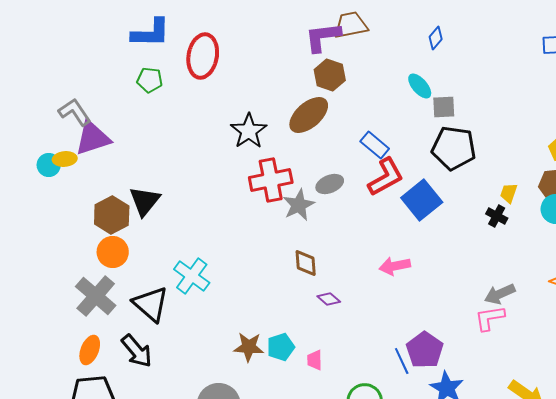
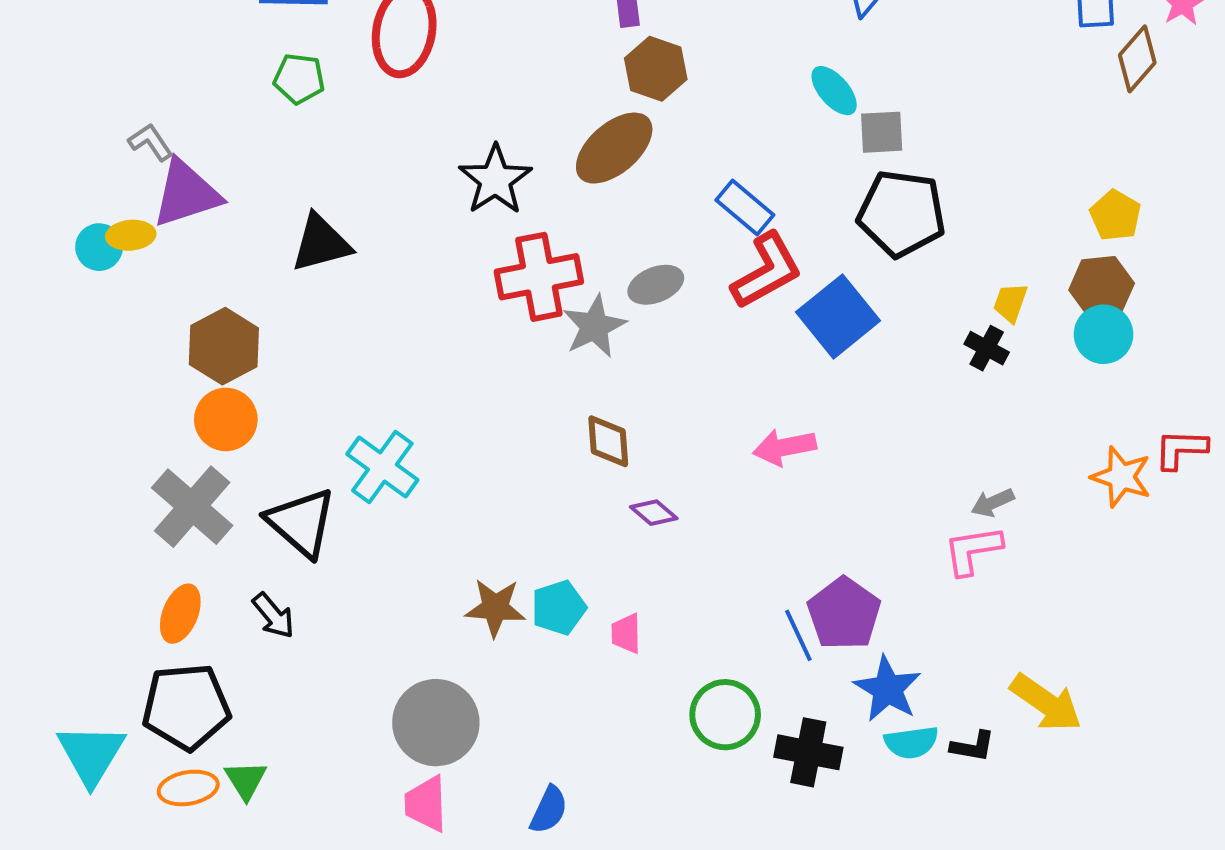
gray L-shape: (75, 112) -> (151, 142), size x0.7
black triangle: (145, 201) -> (321, 243), moved, turned 36
gray arrow: (500, 294) -> (993, 503), size x0.7
black arrow: (137, 351) -> (273, 616), size x0.7

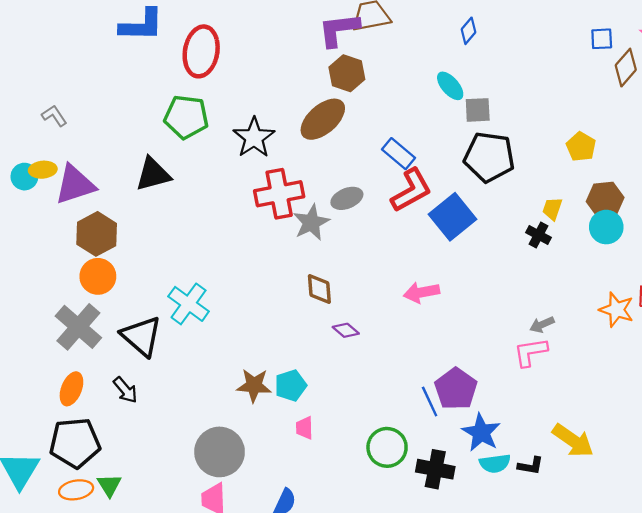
green pentagon: (299, 79) -> (186, 117), moved, size x1.5
purple triangle: (186, 194) -> (75, 185), moved
yellow pentagon: (1115, 215) -> (581, 147), moved
pink trapezoid: (626, 633) -> (304, 428), moved

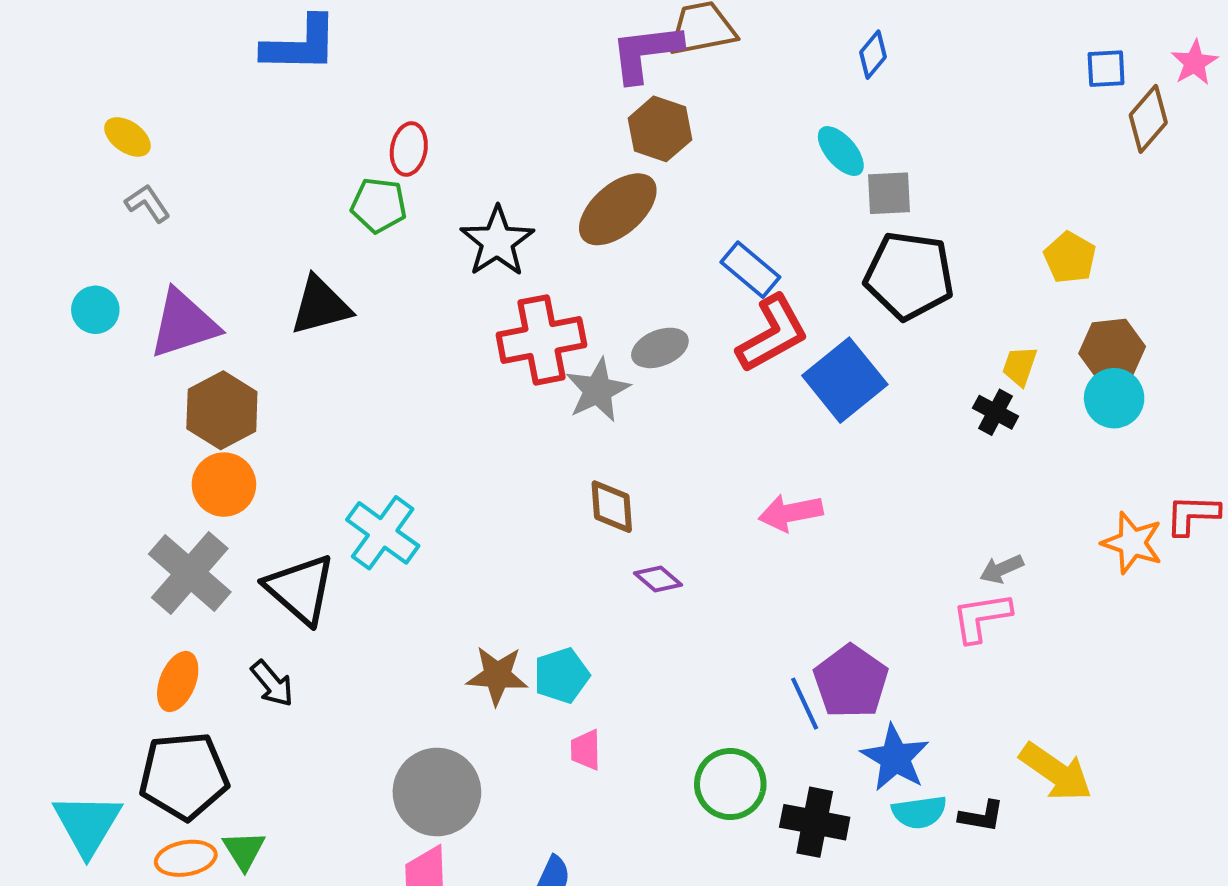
red ellipse: (201, 51) -> (409, 149), moved, size x0.6
green pentagon: (186, 117) -> (379, 205), size x0.7
yellow ellipse: (43, 170) -> (127, 137), moved, turned 40

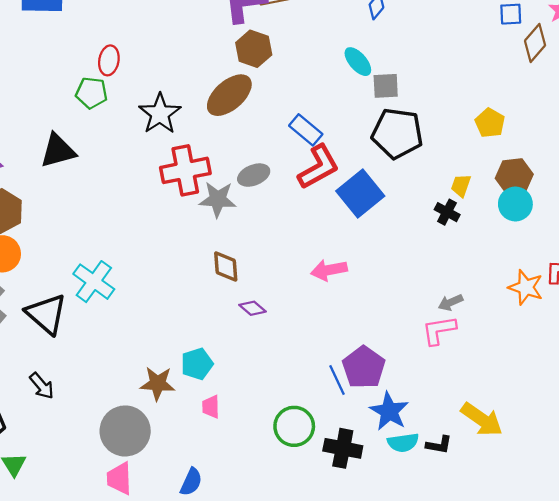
gray star: (598, 390) -> (218, 199), turned 30
brown star: (497, 675) -> (158, 384), moved
black arrow: (272, 684) -> (42, 386), moved

